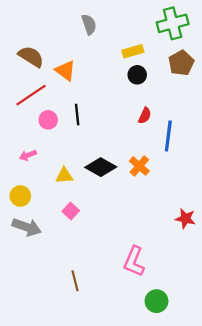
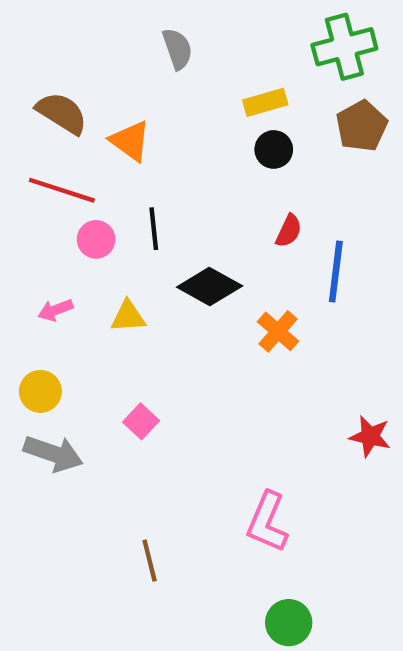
red line: (31, 95) -> (62, 190), turned 52
black diamond: (101, 167) -> (210, 286), moved
yellow triangle: (64, 176) -> (128, 316), moved
green circle: (156, 301) -> (289, 623), moved

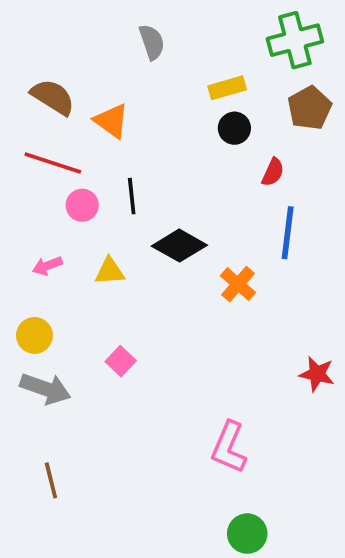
red semicircle: (289, 231) -> (273, 172), moved
brown line: (150, 561) -> (51, 480), moved

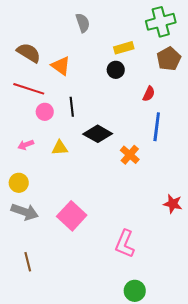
black circle: (234, 128) -> (116, 70), moved
pink square: (121, 361) -> (72, 216), moved, size x1.8

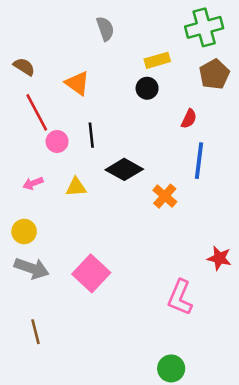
brown semicircle: (29, 53) -> (24, 67), moved, size x0.7
red line: (29, 89) -> (37, 112), turned 44
pink L-shape: (125, 244) -> (180, 297), moved

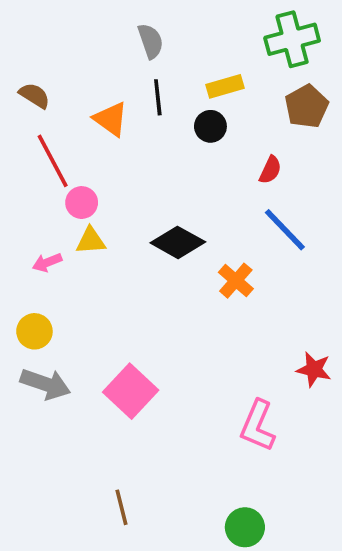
black line: (91, 135) -> (158, 97), moved
blue line: (199, 161) -> (285, 230), turned -51
yellow triangle: (76, 187) -> (91, 241), moved
brown line: (35, 332) -> (122, 507), moved

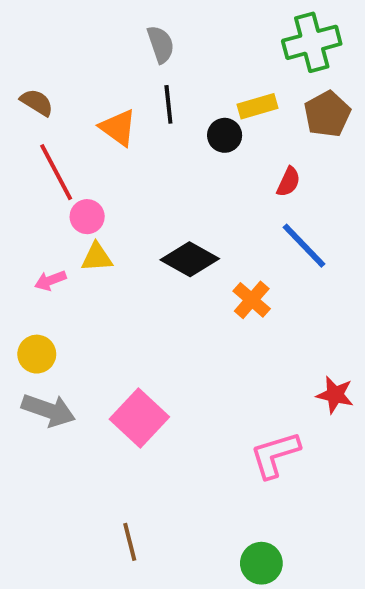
yellow rectangle: (225, 86) -> (258, 106), moved
pink L-shape: (258, 426) -> (275, 455), turned 50

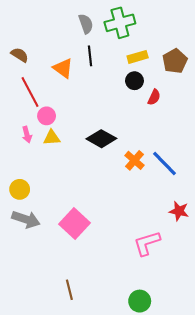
green cross: (312, 42) -> (120, 23), moved
black circle: (225, 135) -> (134, 81), moved
blue line: (304, 246) -> (164, 163), moved
pink arrow: (50, 281) -> (27, 135), moved, turned -84

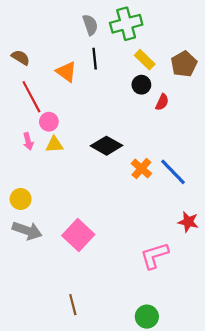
yellow rectangle: (138, 57) -> (145, 60), turned 60

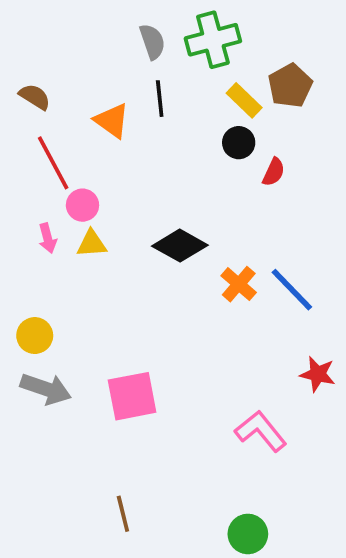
brown pentagon: (184, 64) -> (290, 86), moved
pink square: (78, 235) -> (132, 396), turned 36
pink L-shape: (154, 256) -> (261, 431), turned 68

